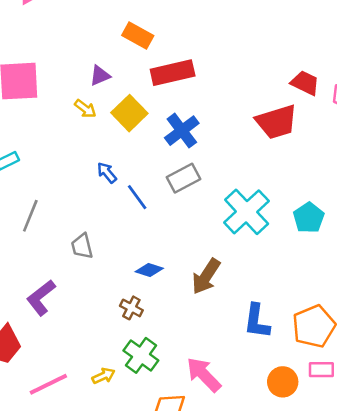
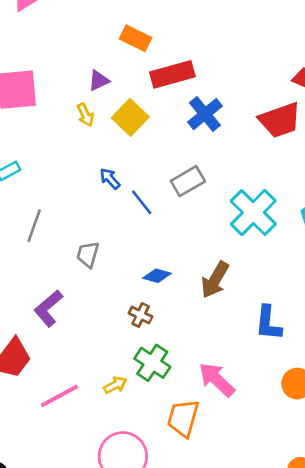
yellow arrow: (85, 109) -> (85, 115), turned 30
blue cross: (182, 131) -> (205, 114), moved
gray trapezoid: (82, 246) -> (88, 254), turned 32

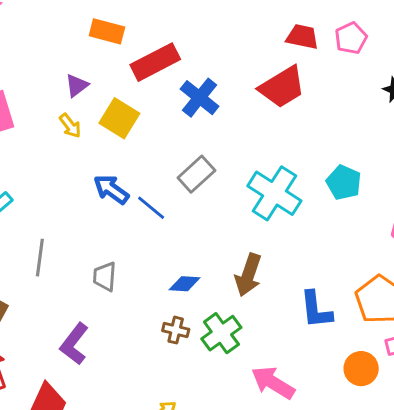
blue arrow: (110, 179) -> (111, 189), size x1.4
green cross: (152, 363) -> (221, 333), moved, turned 32

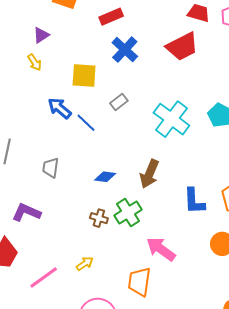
red rectangle: (155, 62) -> (111, 17), moved, size x0.7
yellow square: (119, 118) -> (84, 75), moved, turned -32
gray rectangle: (196, 174) -> (119, 102), size x0.7
brown cross: (176, 330) -> (99, 218), moved
purple L-shape: (74, 344) -> (26, 212), turned 72

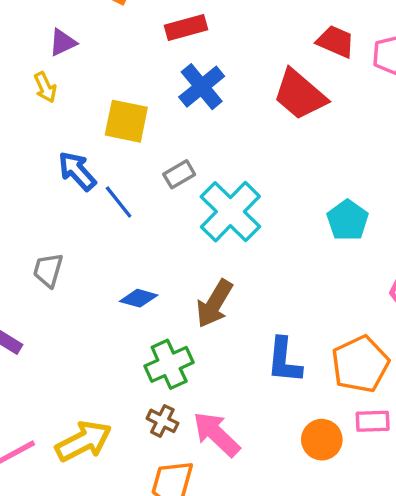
red trapezoid: (182, 46) -> (300, 95), turned 60
cyan cross: (171, 119) -> (230, 212), moved
brown cross: (99, 218) -> (162, 421), moved
yellow arrow: (85, 264) -> (84, 441), size x1.8

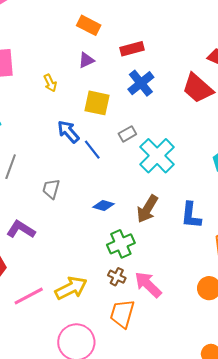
purple triangle: (63, 42) -> (86, 60), moved
blue L-shape: (284, 360) -> (191, 215), moved

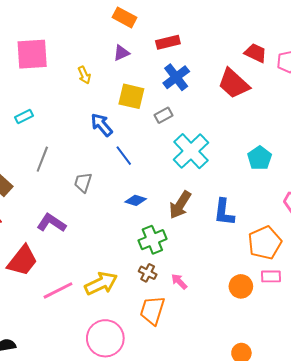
gray rectangle: (127, 134) -> (163, 115), moved
blue line: (92, 150) -> (124, 156), moved
pink arrow: (148, 285) -> (179, 281), size x0.6

